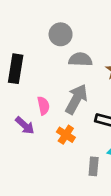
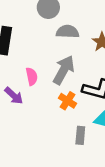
orange cross: (66, 135) -> (67, 101), moved

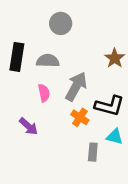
gray semicircle: (67, 32) -> (48, 61), moved
purple arrow: (14, 96) -> (28, 126), moved

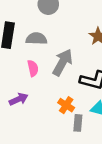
orange cross: (80, 117) -> (66, 105), moved
purple arrow: (28, 126) -> (19, 99), turned -66

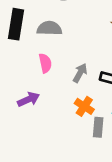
gray arrow: (63, 62) -> (80, 73), moved, size x0.6

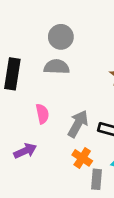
gray semicircle: (49, 28) -> (57, 67), moved
gray arrow: (80, 73) -> (78, 124), size x1.4

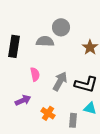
gray circle: (61, 37) -> (61, 27), moved
orange cross: (82, 158) -> (48, 113), moved

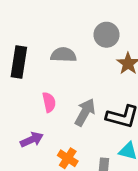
gray circle: (61, 27) -> (106, 35), moved

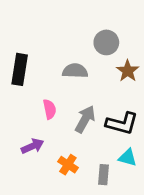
gray semicircle: (63, 55) -> (75, 71), moved

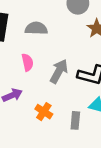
gray semicircle: (75, 71) -> (36, 28), moved

